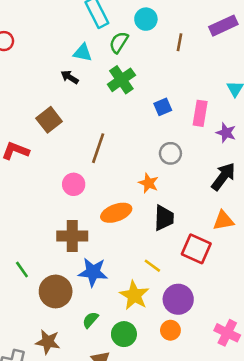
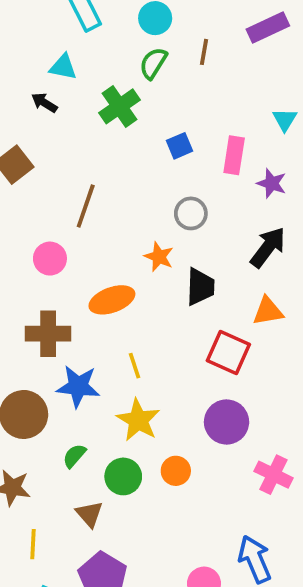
green semicircle: (119, 42) -> (153, 63), moved
black trapezoid: (164, 218) -> (200, 287), moved
yellow line: (152, 266) -> (134, 366), moved, turned 36
purple circle: (178, 299) -> (227, 422), moved
orange circle: (170, 330) -> (176, 471), moved

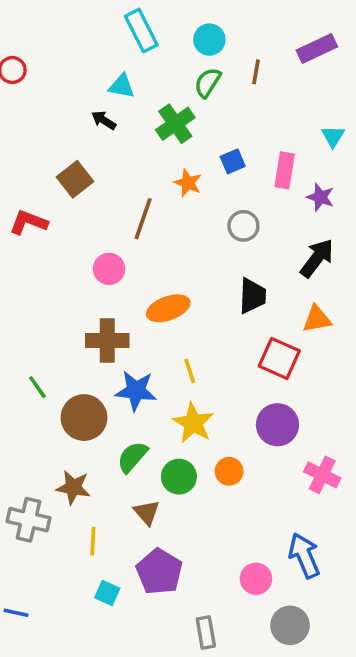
orange star: (159, 257) -> (188, 183), moved
green semicircle: (74, 456) -> (132, 457), size x1.4

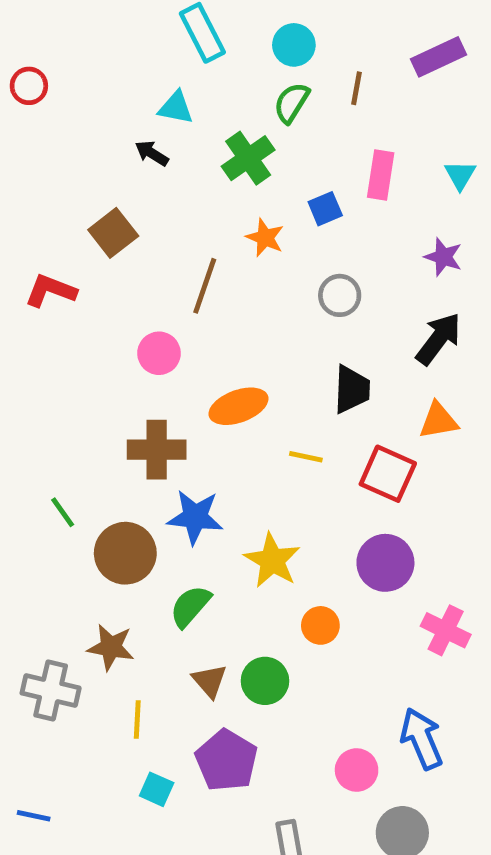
pink rectangle: (285, 170) -> (381, 175), moved
yellow line: (190, 371) -> (306, 457), moved, turned -60
green circle: (179, 477) -> (265, 681), moved

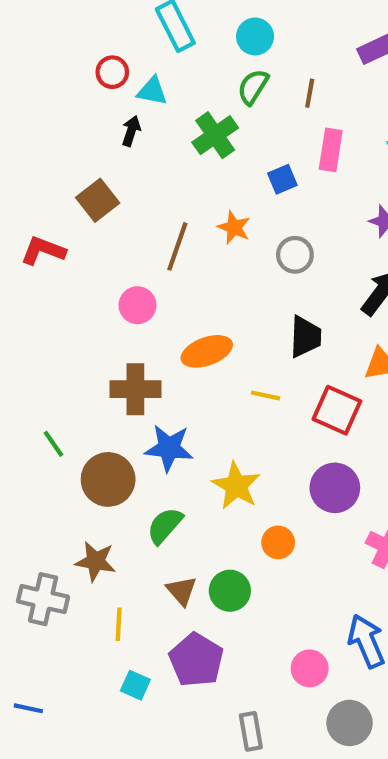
red circle: (29, 86) -> (112, 72), moved
brown line: (357, 88) -> (310, 93), moved
black arrow: (152, 153) -> (131, 131), turned 76
orange star: (265, 238) -> (234, 228), moved

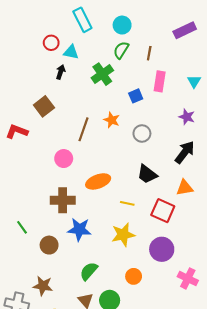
black trapezoid: (305, 337) -> (147, 174), turned 125
brown circle: (108, 479) -> (49, 245), size x0.7
yellow star: (236, 486) -> (123, 235), moved, turned 30
green semicircle: (165, 526) -> (89, 271), moved

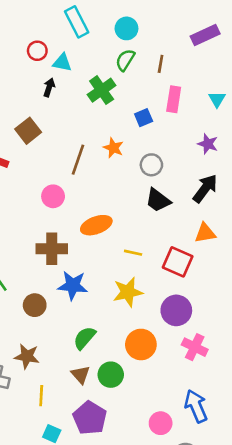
black trapezoid: (147, 174) -> (158, 200), moved
orange circle: (134, 276) -> (141, 344), size x1.5
pink cross: (188, 278) -> (195, 347), moved

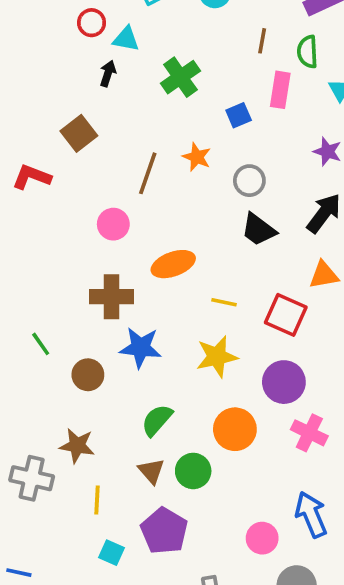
green semicircle: (125, 60) -> (308, 52), moved, turned -35

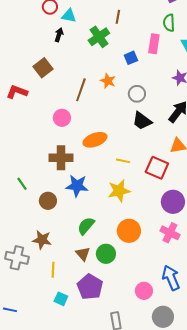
brown line: (262, 41) -> (118, 17), moved
purple circle: (284, 382) -> (173, 202), moved

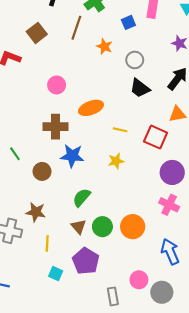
brown line: (81, 90) -> (76, 28), moved
yellow star: (119, 191) -> (116, 161), size x0.7
orange circle: (129, 231) -> (133, 227), moved
pink circle: (144, 291) -> (139, 280), moved

